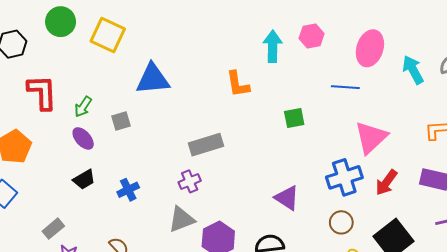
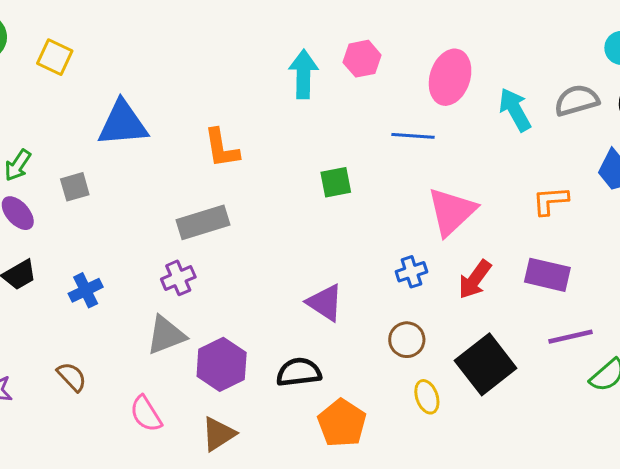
yellow square: (108, 35) -> (55, 57), size x0.7
orange L-shape: (238, 84) -> (222, 148), moved
blue cross: (344, 177) -> (411, 272), size x0.6

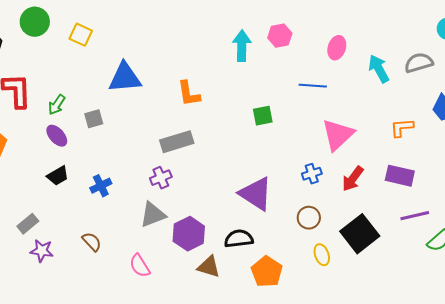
pink ellipse: (450, 77) -> (337, 48), size x0.7
purple triangle: (325, 303) -> (256, 194), size x1.4
brown triangle: (218, 434) -> (209, 267), moved, turned 50

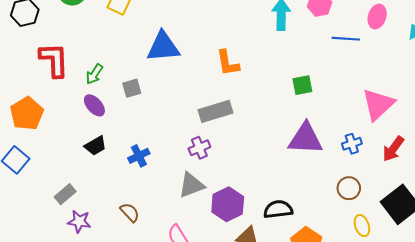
blue line: (313, 86) -> (346, 39), moved
purple triangle: (256, 194) -> (305, 139), moved, turned -30

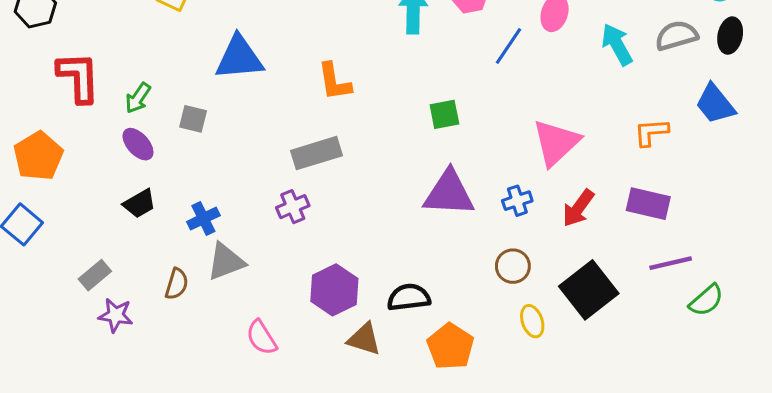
blue line: (346, 39) -> (508, 46), turned -60
gray square: (132, 88) -> (193, 119), turned 30
gray triangle: (191, 185) -> (226, 262), moved
brown semicircle: (130, 212) -> (177, 284), moved, turned 60

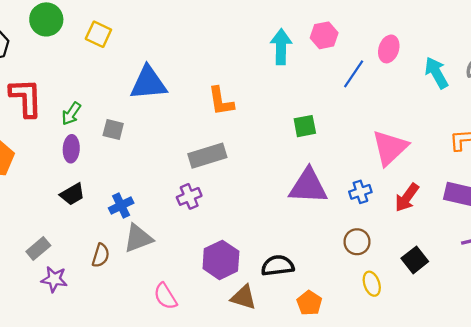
purple ellipse: (138, 144) -> (71, 149), turned 45
black square: (589, 290) -> (415, 260), size x0.6
orange pentagon: (450, 346) -> (309, 303), size x0.7

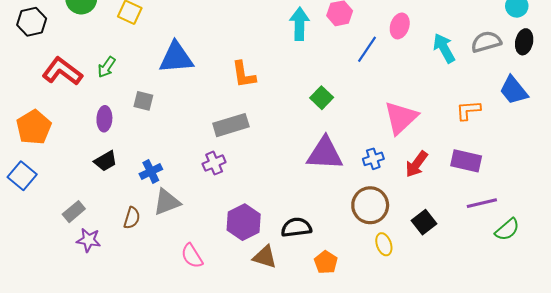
red L-shape: (26, 98) -> (62, 71), turned -51
green arrow: (71, 114) -> (107, 67), moved
green square: (305, 126) -> (322, 98), turned -35
brown circle: (357, 242) -> (370, 205), size x1.5

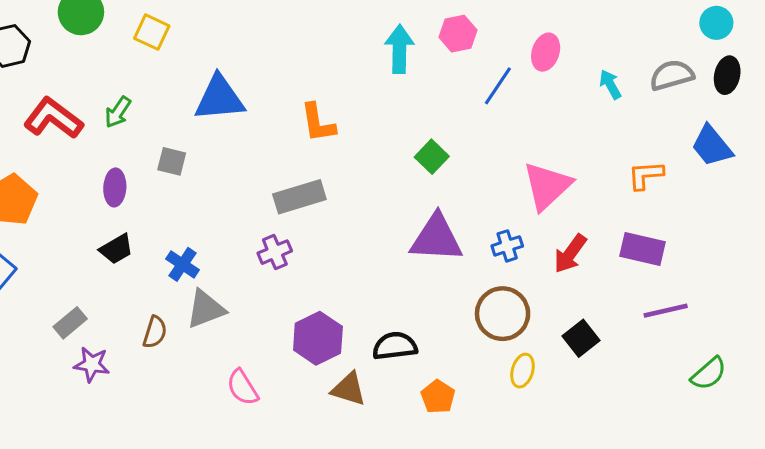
cyan arrow: (444, 48) -> (610, 84), size x0.7
blue cross: (151, 172) -> (183, 264), turned -30
green semicircle: (507, 230) -> (709, 374), moved
yellow ellipse: (384, 244) -> (523, 371), turned 35

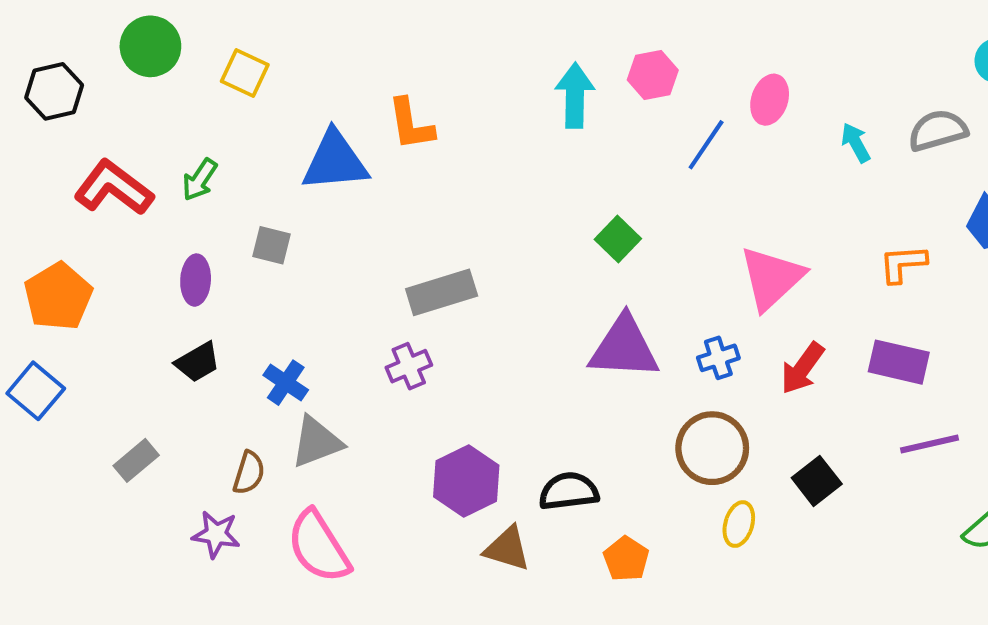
orange L-shape: (318, 123) -> (411, 124), moved
purple star: (92, 364) -> (216, 534), moved
pink semicircle: (243, 387) -> (319, 547), moved, size x1.5

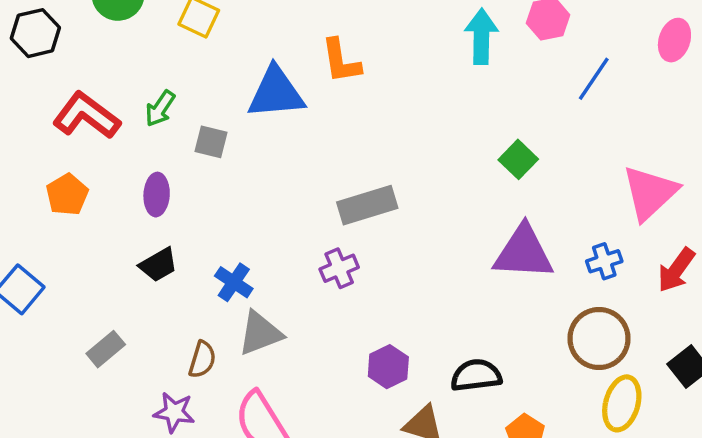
pink ellipse: (770, 100) -> (674, 40), moved
gray square: (271, 245) -> (211, 142), moved
orange pentagon: (58, 296) -> (67, 195), moved, size x0.7
purple hexagon: (466, 481) -> (388, 367), size x0.7
yellow ellipse: (739, 524) -> (622, 403), size x1.4

